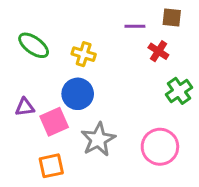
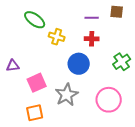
green ellipse: (34, 45) -> (35, 20), moved
red cross: (158, 51) -> (92, 39), moved, turned -32
blue circle: (78, 94) -> (79, 64), moved
purple triangle: (25, 107) -> (13, 66), moved

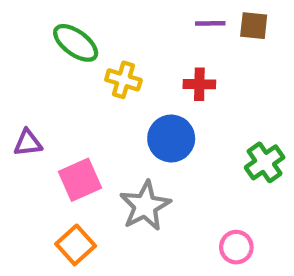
purple line: (92, 18) -> (210, 23), moved
green cross: (122, 62) -> (265, 162), moved
pink circle: (109, 100) -> (236, 247), moved, size x0.6
orange square: (35, 113) -> (76, 245), turned -30

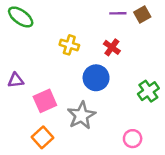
brown square: (254, 26) -> (142, 15), turned -35
green ellipse: (76, 43) -> (21, 17), moved
red cross: (199, 84) -> (112, 47), turned 35

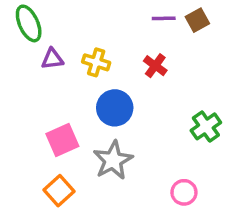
green ellipse: (21, 17) -> (29, 23), turned 30
blue circle: (96, 78) -> (115, 108), moved
purple triangle: (16, 80) -> (52, 59), moved

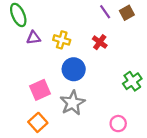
purple line: (164, 18) -> (105, 12), turned 56

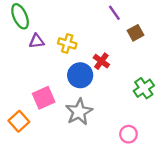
brown square: (127, 13) -> (136, 33), moved
red cross: (100, 42) -> (101, 61), moved
orange square: (38, 122) -> (19, 121), moved

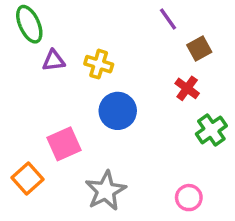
red cross: (101, 61) -> (187, 88), moved
gray star: (79, 112) -> (106, 191), moved

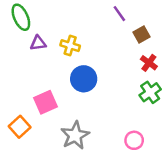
red cross: (187, 88) -> (149, 63), moved

